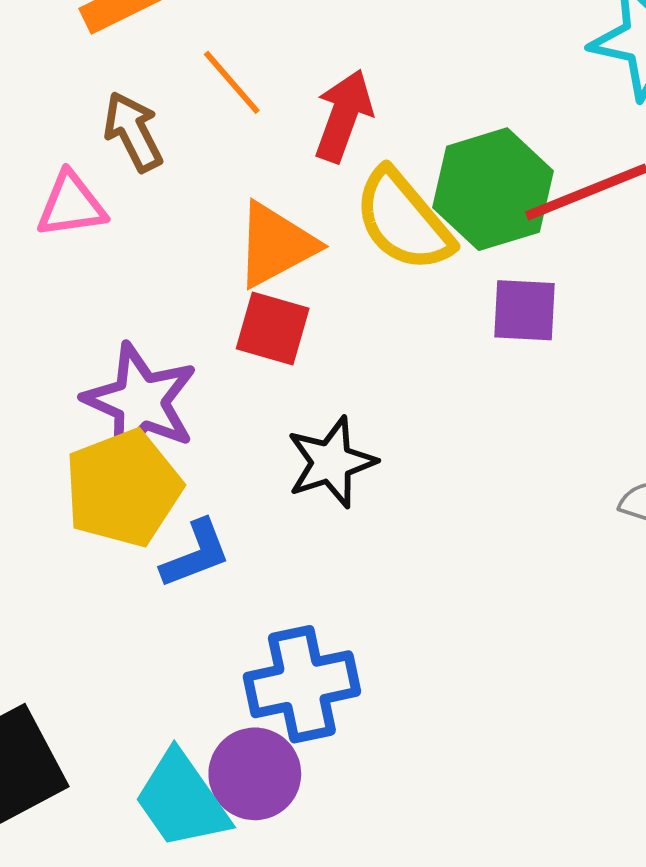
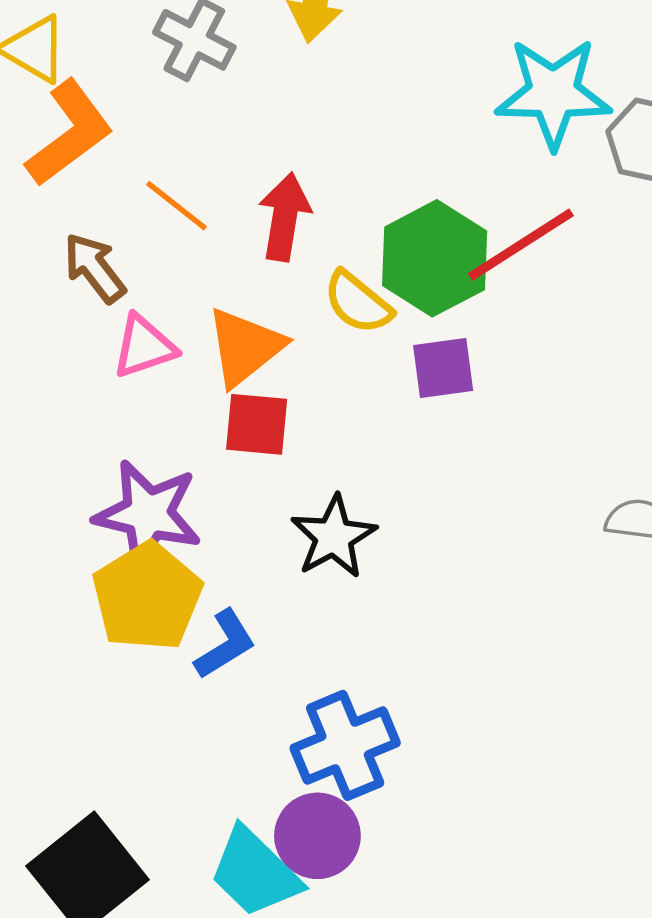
pink triangle: (71, 205) -> (144, 346), moved
yellow semicircle: (403, 220) -> (358, 302), size x0.7
purple square: (525, 310) -> (443, 368), moved

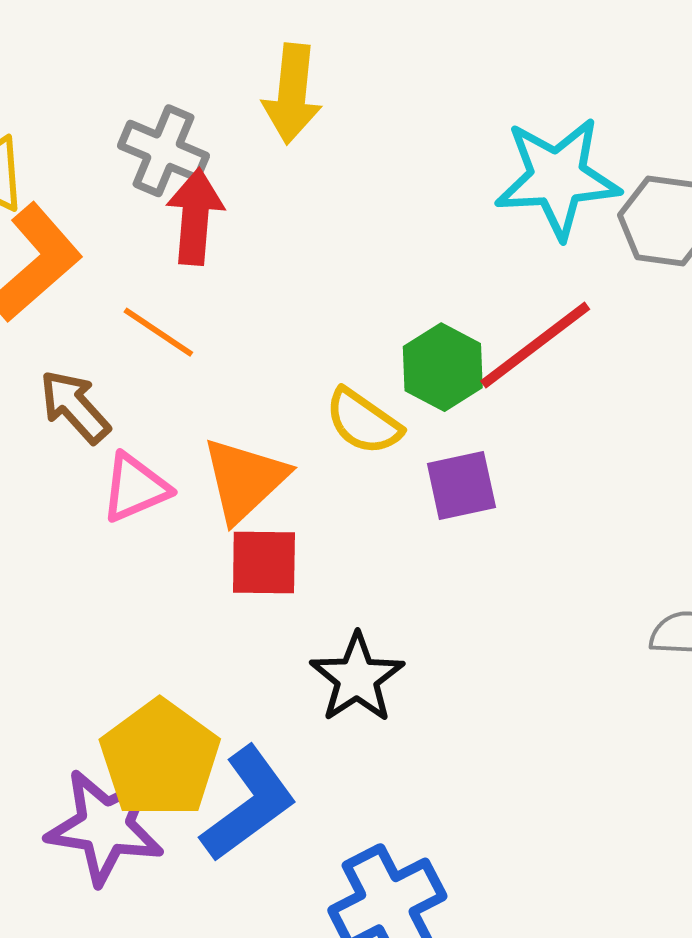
red arrow: (285, 217) -> (195, 217), moved
green hexagon: (435, 258) -> (443, 367), size x0.7
purple star: (148, 514) -> (105, 827), moved
blue L-shape: (225, 644) -> (249, 804), size x1.5

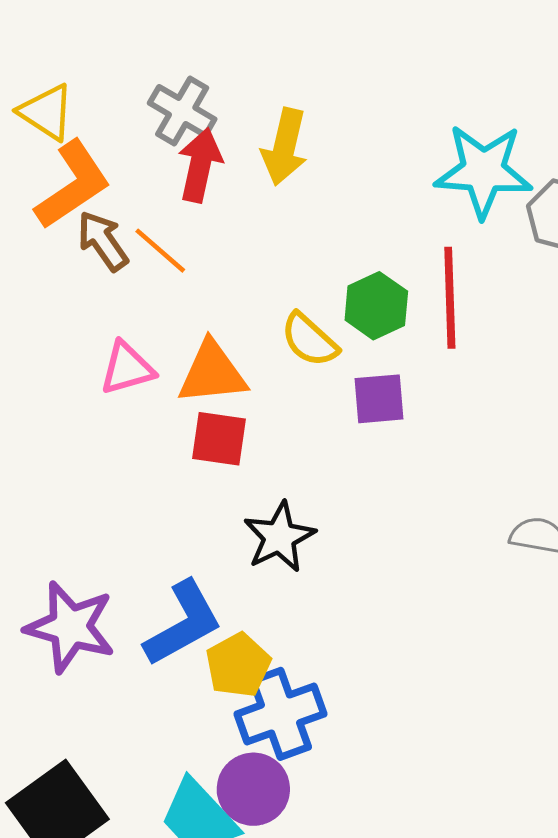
yellow arrow: (292, 94) -> (285, 147), moved
red line: (535, 345) -> (450, 298), turned -62
brown arrow: (75, 407) -> (103, 241), moved
orange triangle: (245, 480) -> (212, 373), turned 30
yellow pentagon: (160, 759) -> (238, 665), moved, size x0.7

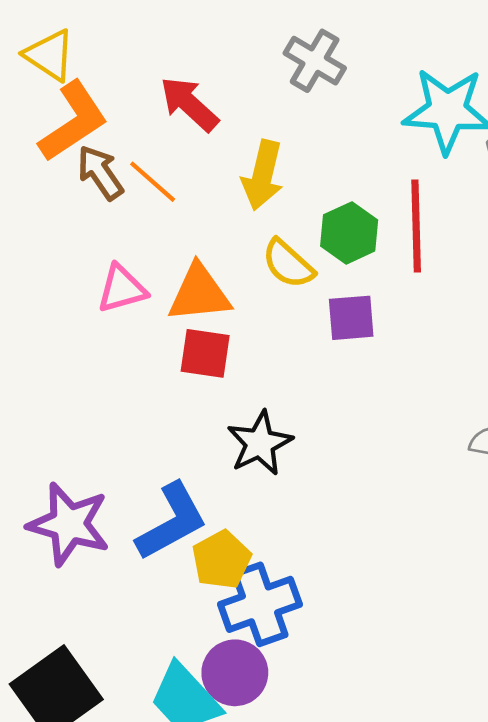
gray cross: (182, 111) -> (315, 61), moved
yellow arrow: (285, 147) -> (263, 175), moved
red arrow: (200, 165) -> (189, 104), turned -60

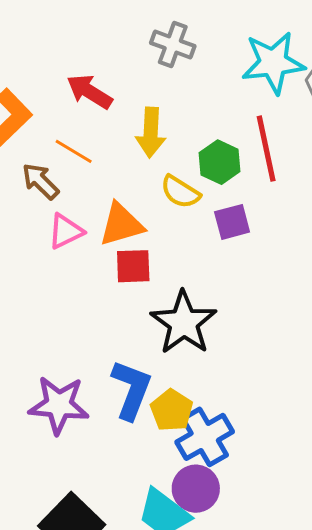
brown arrow: (100, 173) -> (40, 181), moved
black star: (260, 443) -> (184, 323), size x1.4
blue L-shape: (172, 521) -> (131, 390), turned -30

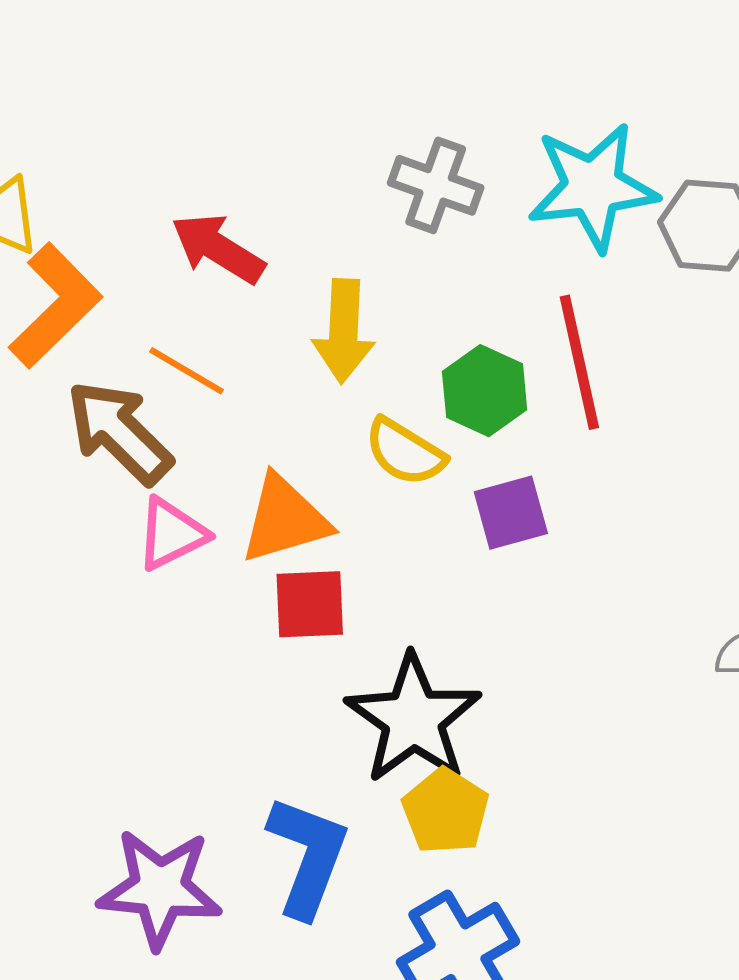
gray cross: (173, 45) -> (436, 185), moved
brown arrow: (40, 181) -> (119, 432), size x1.4
yellow pentagon: (172, 410) -> (446, 811), moved

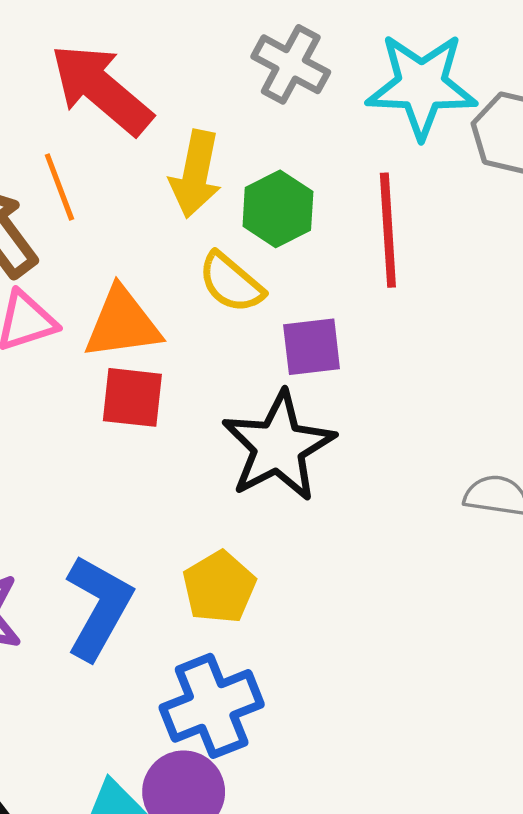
red arrow: (218, 248) -> (101, 89), size x1.4
orange line: (187, 371) -> (59, 187), turned 30
green hexagon: (485, 391) -> (278, 209), moved
black star: (413, 719) -> (278, 446), moved

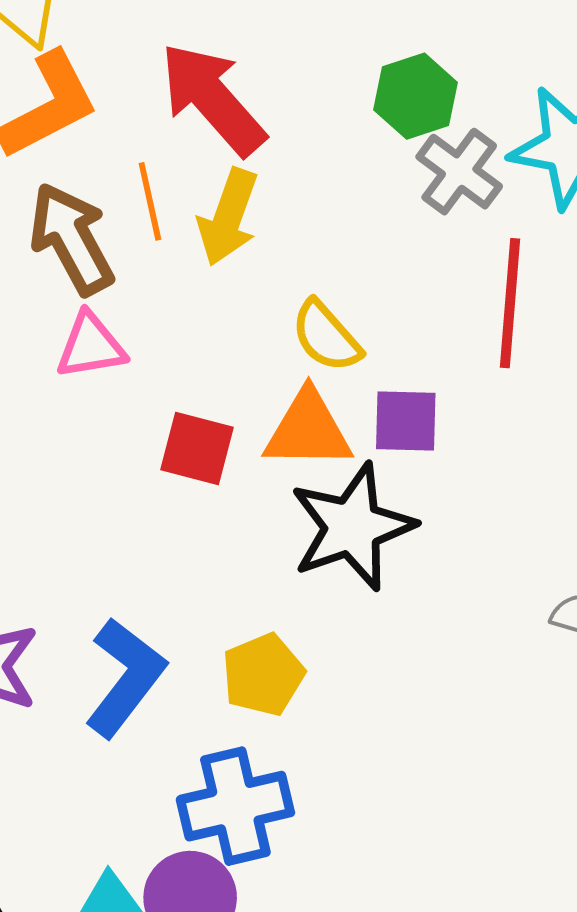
gray cross: (291, 64) -> (459, 172), moved
yellow arrow: (195, 174) -> (228, 217), moved
green hexagon: (278, 209) -> (416, 96), moved
orange triangle: (122, 323) -> (308, 430), moved

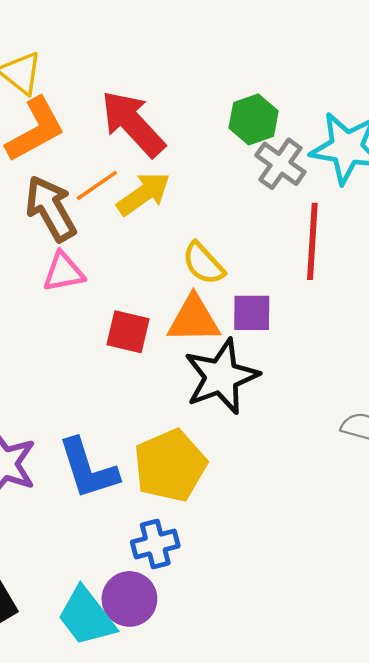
orange line: (150, 201) -> (97, 185), turned 69
yellow arrow: (228, 217) -> (144, 194), turned -144
yellow pentagon: (263, 675) -> (170, 465), size x1.5
blue L-shape: (125, 677) -> (88, 469), turned 126
blue cross: (235, 806) -> (155, 544), size x0.7

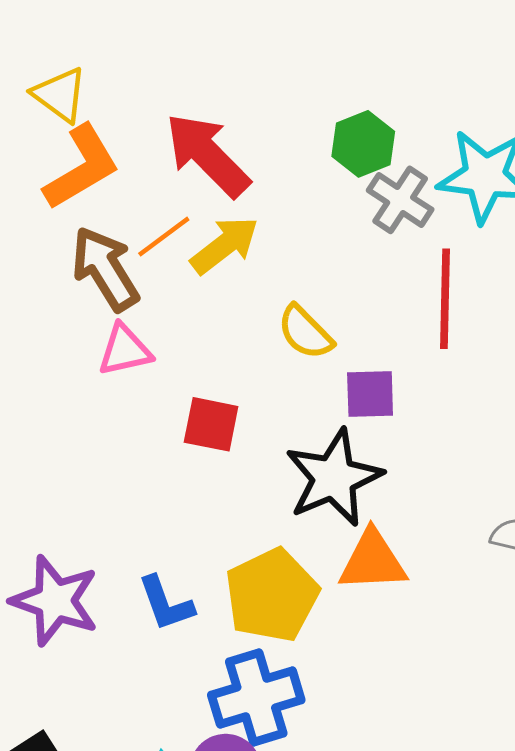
orange triangle: (194, 319) -> (373, 561), moved
blue L-shape: (88, 469) -> (166, 603), size x0.7
blue cross: (155, 544) -> (256, 697), size x1.5

